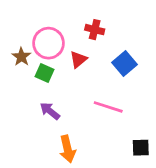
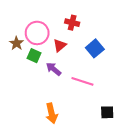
purple arrow: (50, 111) -> (54, 69), moved

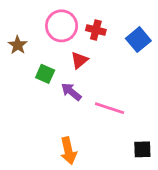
pink circle: (37, 33) -> (62, 26), moved
brown star: (16, 43) -> (18, 45), moved
blue square: (95, 48) -> (138, 40), moved

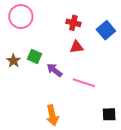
pink circle: (62, 26) -> (21, 17), moved
brown star: (18, 45) -> (13, 61), moved
red triangle: (79, 60) -> (77, 47), moved, turned 32

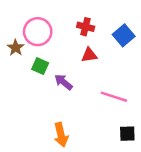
pink circle: (21, 17) -> (38, 32), moved
brown star: (13, 61) -> (16, 48), moved
pink line: (84, 83) -> (114, 97), moved

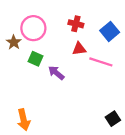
pink line: (114, 97) -> (101, 62), moved
black square: (127, 134) -> (113, 119), turned -32
orange arrow: (61, 135) -> (24, 120), moved

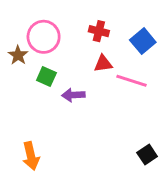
purple arrow: (56, 73) -> (73, 95), turned -42

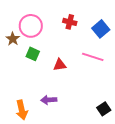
red triangle: (103, 64) -> (60, 65), moved
purple arrow: (73, 95) -> (49, 100), moved

